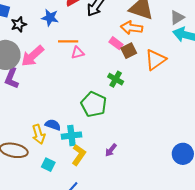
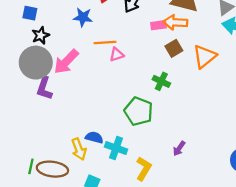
black star: (19, 24) -> (41, 35), moved
pink rectangle: (116, 43) -> (159, 25), moved, turned -40
cyan cross: (71, 136) -> (116, 148), turned 30
purple arrow: (111, 150) -> (179, 148), moved
yellow L-shape: (79, 155) -> (144, 169), moved

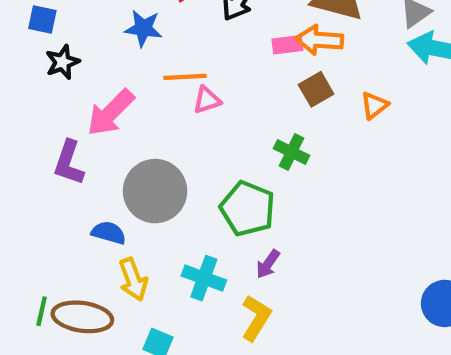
orange triangle: (205, 56) -> (374, 105), size x0.6
gray circle: (36, 63) -> (155, 191), moved
blue semicircle: (94, 137) -> (109, 233), moved
purple arrow: (179, 148) -> (268, 264), moved

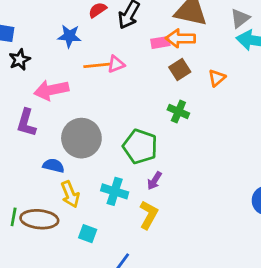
pink triangle: (207, 100) -> (116, 64), moved
pink arrow: (111, 113) -> (51, 90), turned 36
green cross: (292, 152) -> (178, 112), moved

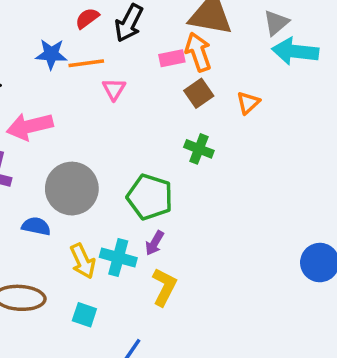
orange arrow: (180, 38) -> (198, 52), turned 72
pink triangle: (116, 64) -> (114, 89), turned -36
orange line: (97, 65) -> (86, 63), moved
purple arrow: (155, 181) -> (154, 243), moved
yellow arrow: (70, 194) -> (83, 261), moved

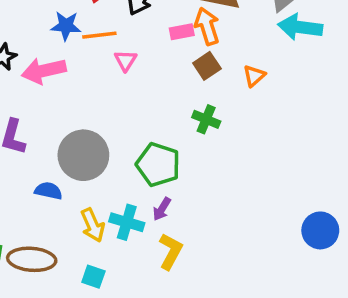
pink arrow: (30, 126) -> (44, 71), moved

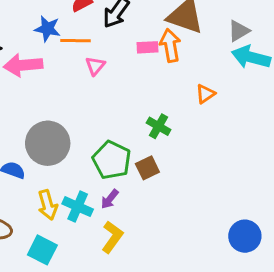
brown square: (207, 66) -> (147, 168), moved
cyan square: (93, 277) -> (42, 250), size x1.4

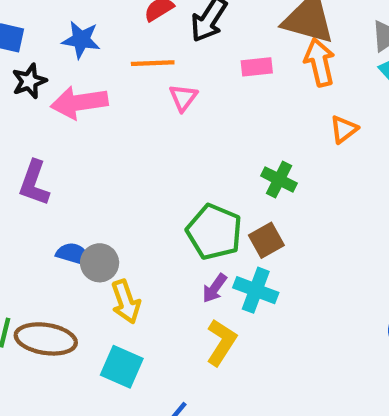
blue star: (47, 29) -> (81, 40), moved
orange arrow: (170, 45) -> (320, 62), moved
gray circle: (48, 143) -> (100, 263), moved, size x0.6
cyan cross: (78, 207) -> (256, 290), moved

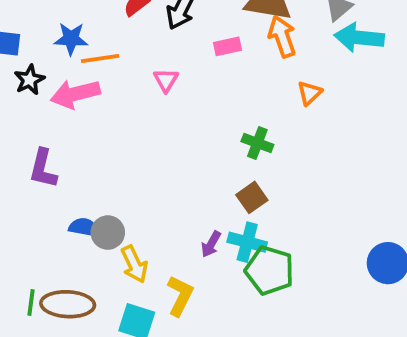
orange line: (153, 63) -> (100, 59), moved
green pentagon: (214, 232) -> (270, 270), moved
yellow L-shape: (221, 342) -> (180, 296), moved

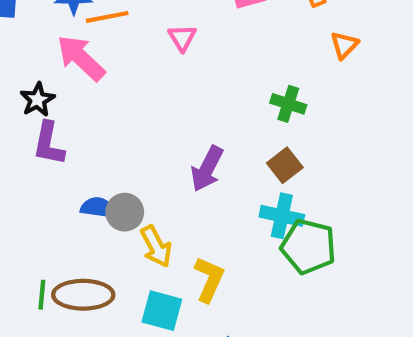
black star: (29, 80) -> (37, 100), moved
pink arrow: (75, 94) -> (81, 58), turned 60
purple arrow: (211, 244) -> (207, 169), moved, size x1.5

